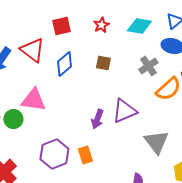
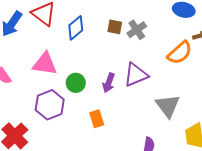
gray cross: (148, 66) -> (137, 30), moved
green circle: (13, 119) -> (76, 83), moved
purple hexagon: (54, 154) -> (50, 105), moved

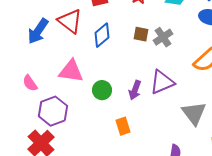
purple hexagon: (50, 105) -> (53, 111), moved

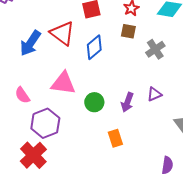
brown square: (141, 34) -> (128, 31), moved
purple triangle: (162, 82) -> (154, 94), size x0.6

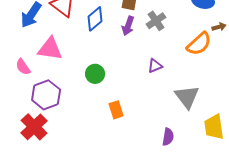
pink triangle: (63, 83) -> (50, 49), moved
purple arrow: (127, 102) -> (128, 26), moved

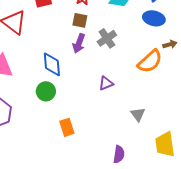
blue diamond: (95, 19) -> (52, 64), moved, turned -55
gray triangle: (187, 97) -> (138, 114), size x0.6

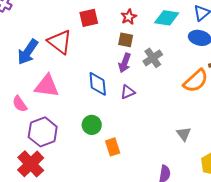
purple triangle: (106, 83) -> (128, 92), moved
green circle: (46, 91) -> (92, 125), moved

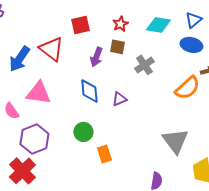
purple arrow: (125, 63) -> (96, 57), moved
gray triangle: (184, 134) -> (175, 141), size x1.8

